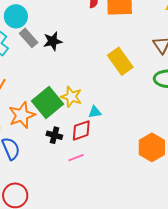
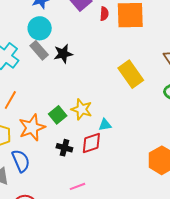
cyan circle: (16, 16) -> (40, 28), moved
green square: (47, 102) -> (58, 115), size x0.6
pink line: (76, 158) -> (77, 186), moved

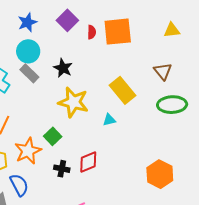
black star: (63, 54) -> (63, 68), moved, turned -30
yellow star: (82, 109) -> (73, 102), moved, size x1.4
cyan triangle: (105, 125) -> (109, 120), moved

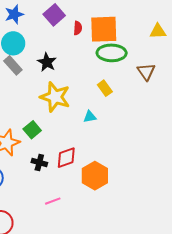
yellow rectangle: (122, 90) -> (105, 88), size x0.6
green ellipse: (172, 105) -> (112, 53), moved
orange hexagon: (160, 174) -> (95, 176), moved

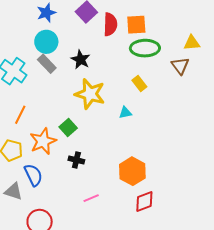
red semicircle: (78, 28) -> (110, 24), size x1.6
orange square: (104, 29) -> (136, 25), size x0.7
yellow triangle: (158, 31) -> (192, 43), moved
red diamond: (66, 158) -> (144, 201), moved

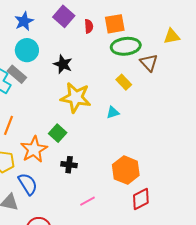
red semicircle: (110, 24) -> (89, 26), size x0.6
gray rectangle: (47, 64) -> (17, 74), moved
brown triangle: (180, 66) -> (149, 63), moved

